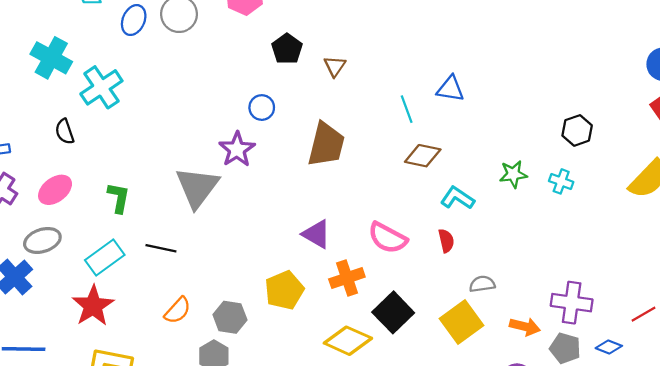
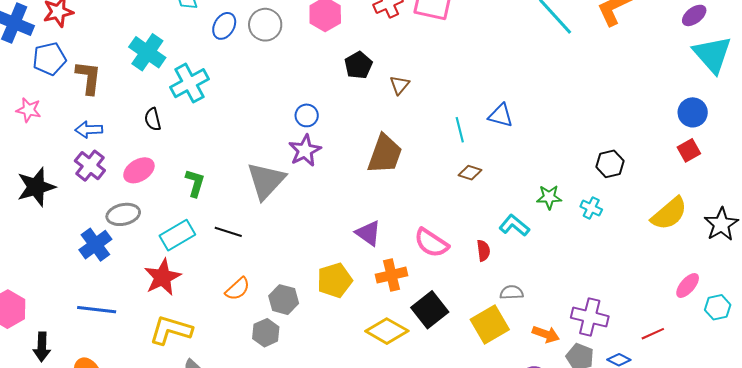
blue circle: (262, 108) -> (307, 115), moved
brown diamond: (423, 156) -> (470, 173), size x0.7
cyan L-shape: (457, 198) -> (514, 225), moved

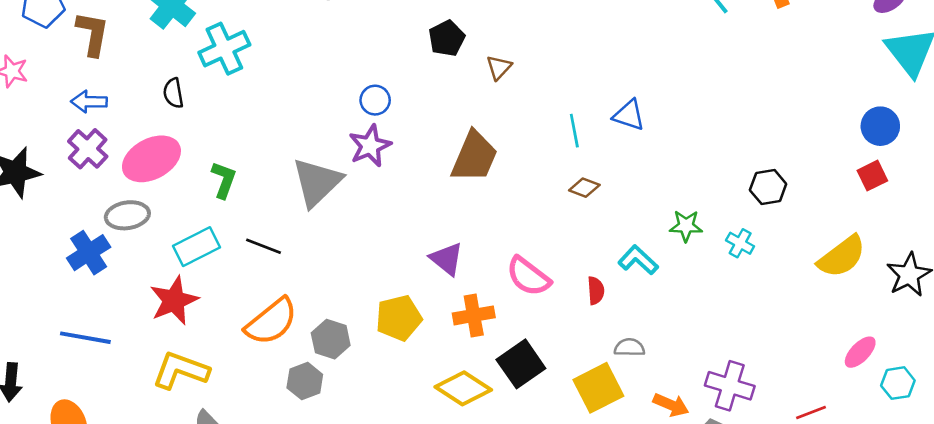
pink ellipse: (139, 170) -> (151, 159), size x1.4
orange semicircle: (238, 289) -> (271, 322), size x1.6

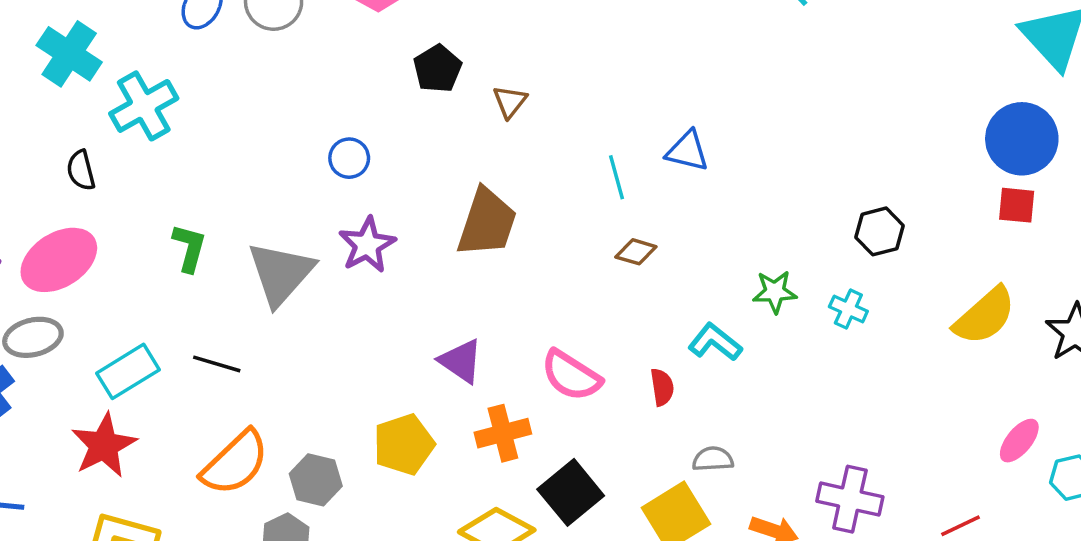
blue circle: (880, 126) -> (1022, 139), size x1.4
purple star: (370, 146) -> (367, 245), moved
red square: (872, 176) -> (1017, 205), turned 36
green L-shape: (224, 180) -> (189, 248), moved

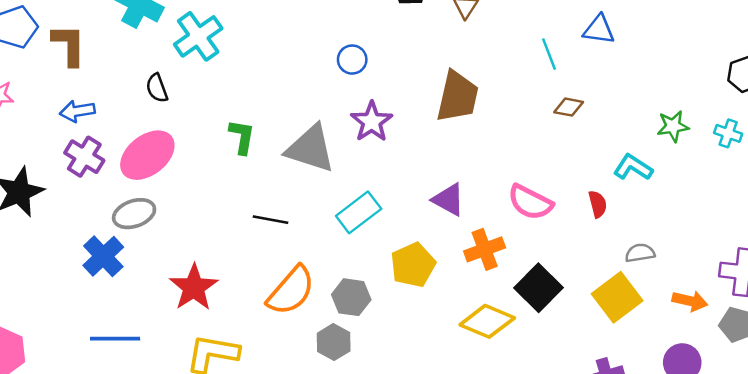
gray triangle: (281, 273) -> (311, 149), turned -48
cyan rectangle: (128, 371) -> (359, 212), moved

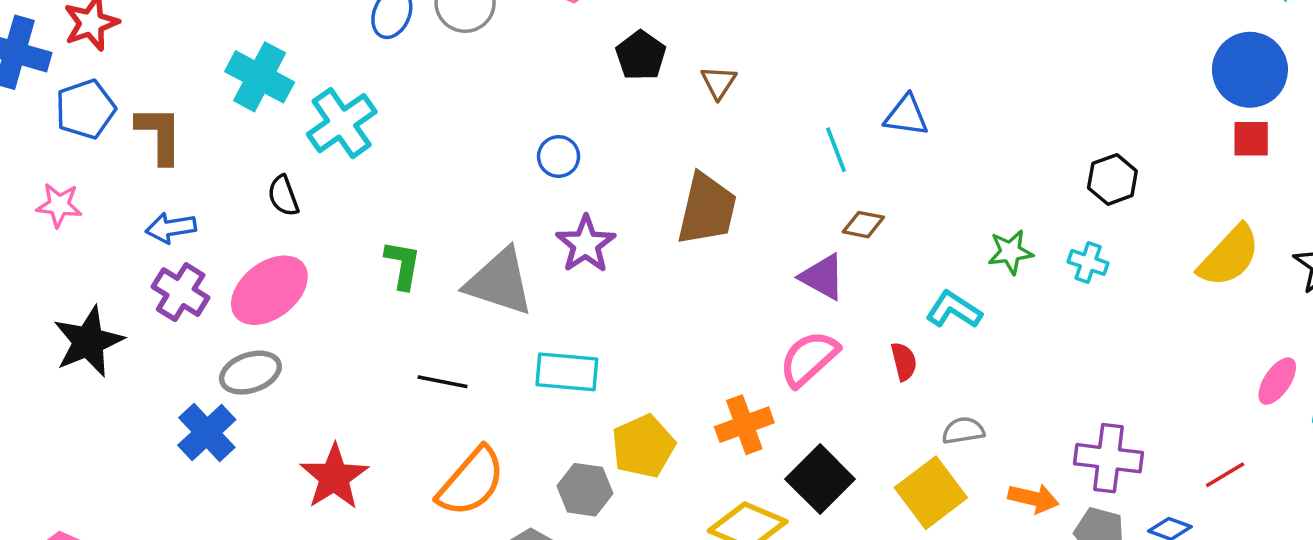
purple triangle: (449, 200) -> (823, 277), moved
pink semicircle: (530, 202) -> (809, 359), turned 111
cyan rectangle: (359, 212) -> (567, 372), turned 42
gray hexagon: (351, 297) -> (585, 490), moved

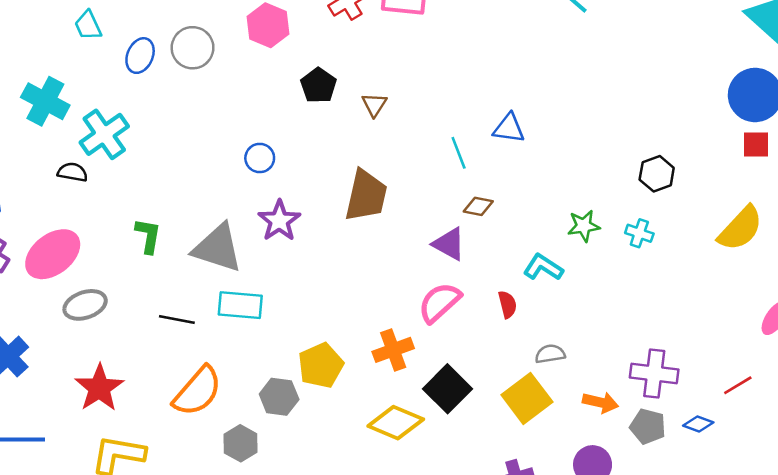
black semicircle: (283, 196) -> (72, 172), moved, turned 120
cyan rectangle: (567, 372) -> (240, 305), moved
gray ellipse: (250, 373) -> (85, 305), moved

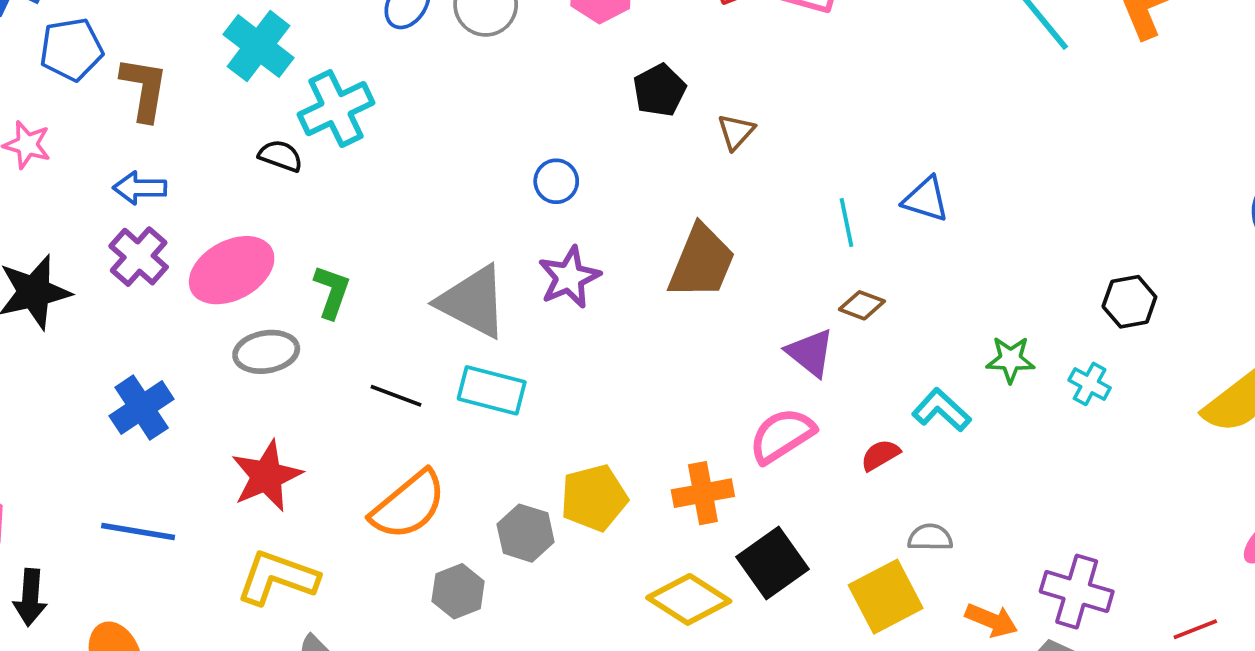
green L-shape: (148, 236) -> (332, 292), moved
red semicircle: (507, 304) -> (880, 455), turned -116

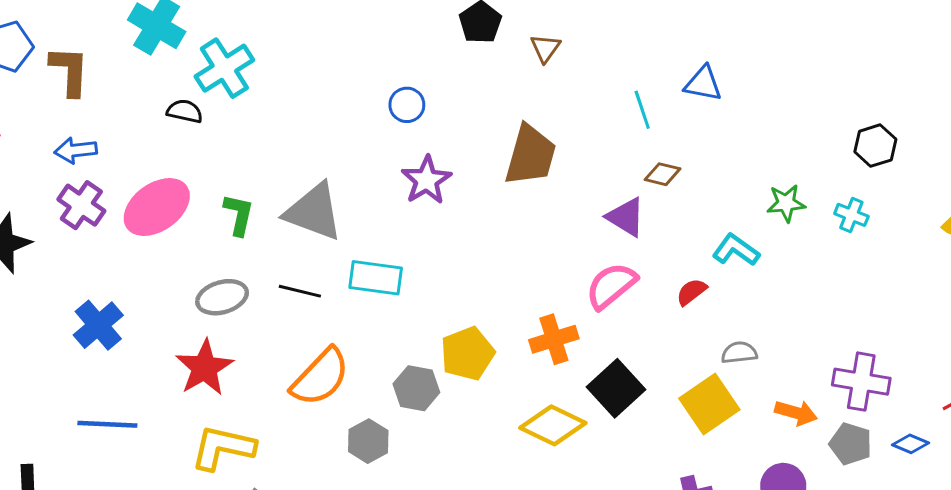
gray triangle: (473, 302) -> (314, 212), moved
gray ellipse: (266, 352) -> (222, 297), moved

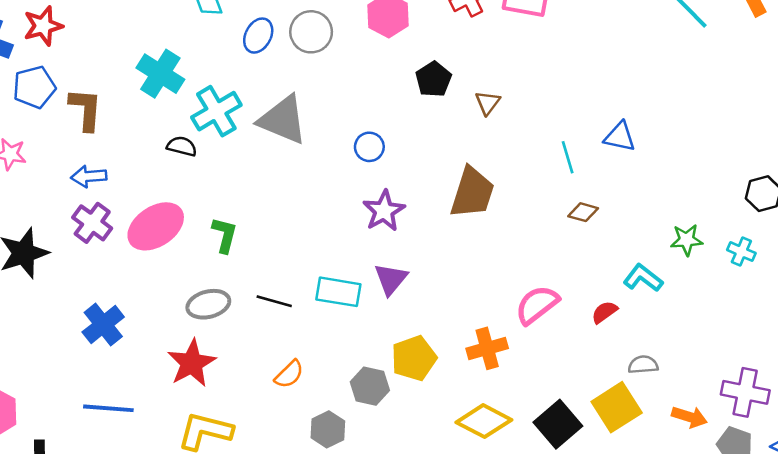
gray triangle: (314, 212) -> (283, 120), moved
purple triangle: (626, 217) -> (391, 279), moved, turned 36
orange semicircle: (320, 377) -> (289, 374), size x0.6
black square: (616, 388) -> (558, 424), moved

